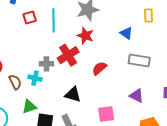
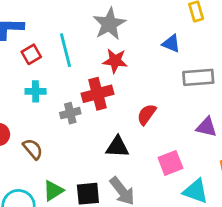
red cross: (68, 55) -> (98, 94), turned 30
red semicircle: (99, 68) -> (147, 114), moved
cyan cross: (35, 78) -> (36, 91), moved
green triangle: (29, 107) -> (53, 191), moved

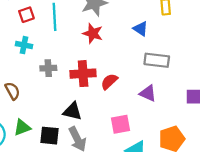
red cross: (98, 94) -> (83, 74), moved
purple triangle: (206, 127) -> (148, 93), moved
black triangle: (117, 147) -> (73, 111), moved

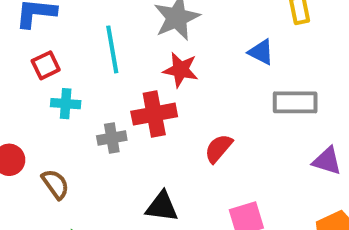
red square: (26, 15) -> (46, 65), moved
red cross: (83, 74) -> (154, 114), moved
purple triangle: (148, 93) -> (327, 161), moved

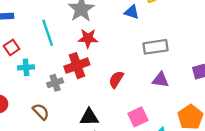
blue triangle: (261, 52) -> (132, 12), moved
purple triangle: (327, 161) -> (160, 80), moved
brown semicircle: (55, 184) -> (41, 112), moved

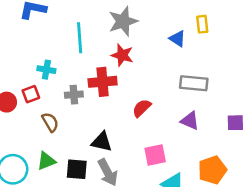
red square: (11, 47) -> (31, 94), moved

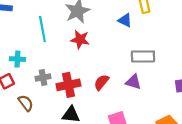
red cross: (103, 82) -> (68, 85), moved
purple triangle: (190, 121) -> (133, 82), moved

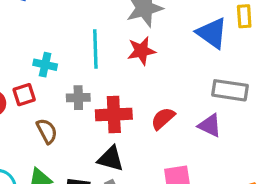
blue triangle: (125, 20) -> (212, 33), size x1.5
cyan line: (42, 29) -> (95, 49), moved
red star: (80, 40) -> (141, 51), turned -30

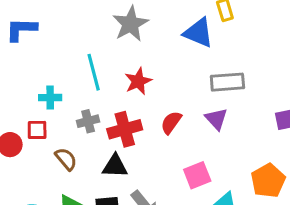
red star: (141, 51) -> (138, 81), moved
red square: (24, 95) -> (37, 130), turned 30
purple triangle: (210, 125) -> (216, 119), turned 35
black triangle: (111, 159) -> (115, 166), moved

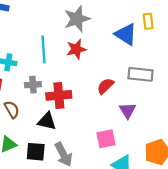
red star: (138, 81) -> (76, 49), moved
purple triangle: (216, 119) -> (128, 111), moved
red semicircle: (171, 122) -> (105, 86), moved

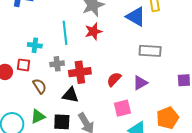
red semicircle: (105, 86) -> (114, 79), moved
purple triangle: (128, 111) -> (140, 83), turned 35

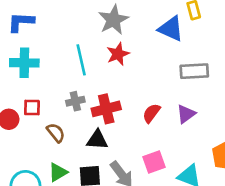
cyan cross: (35, 45) -> (24, 63), moved, size x1.5
pink square: (122, 108) -> (154, 162), moved

